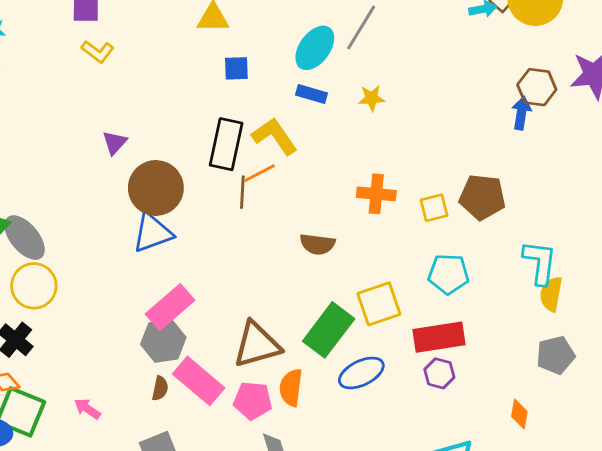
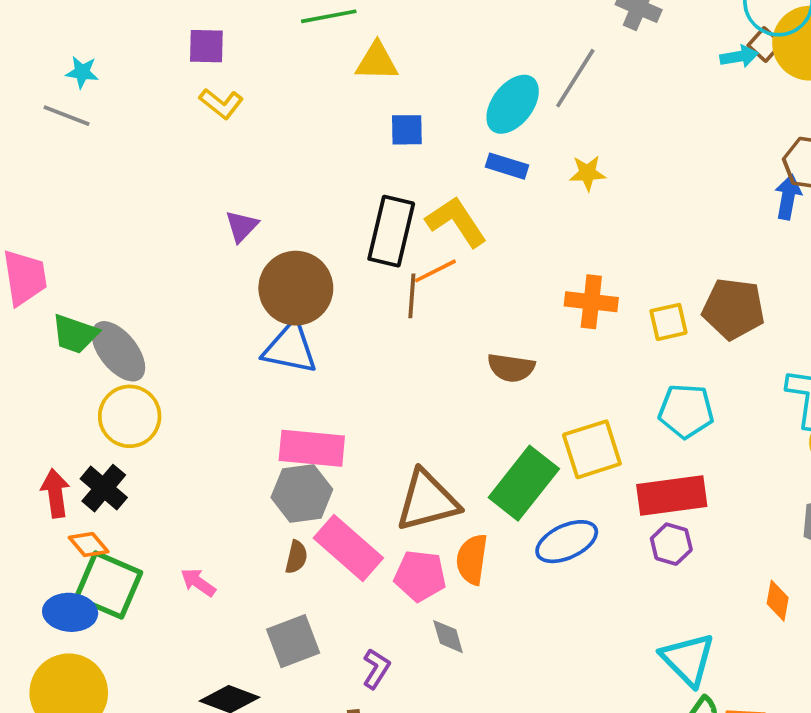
blue triangle: (152, 233) -> (290, 348), turned 30
pink rectangle: (170, 307) -> (312, 448), turned 45

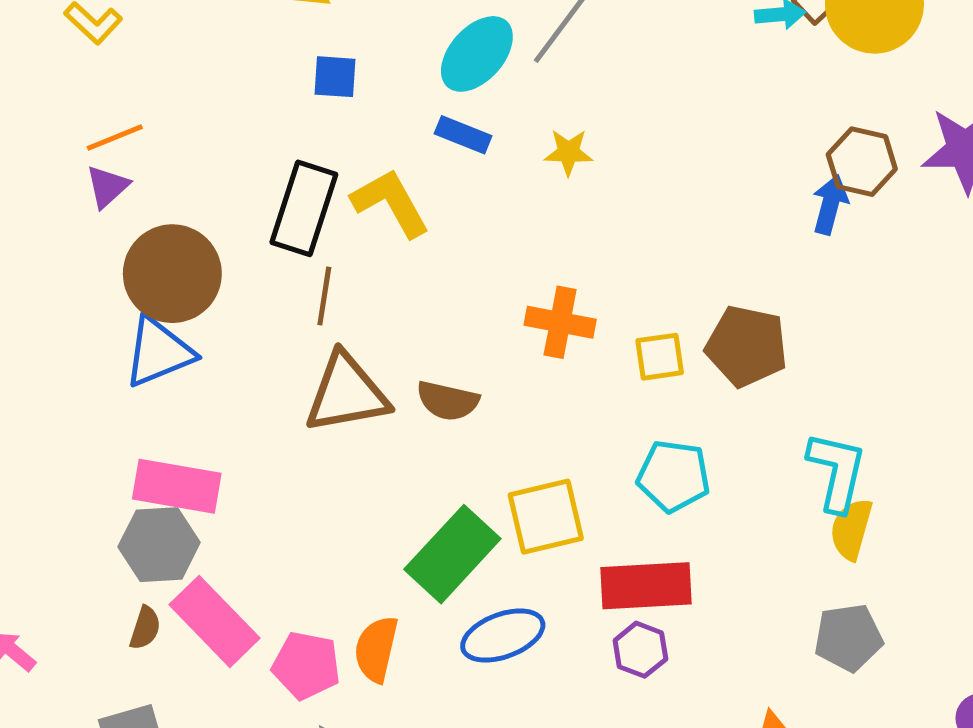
orange line: (435, 271) -> (115, 137), moved
blue triangle: (290, 348) -> (159, 352), turned -38
brown triangle: (427, 501) -> (347, 393), moved

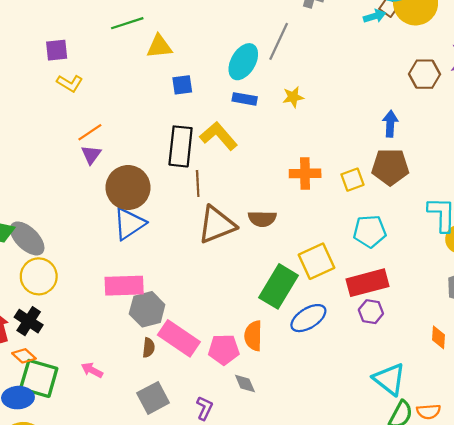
blue arrow: (830, 205) -> (390, 124), moved
pink rectangle: (177, 486) -> (124, 286), moved

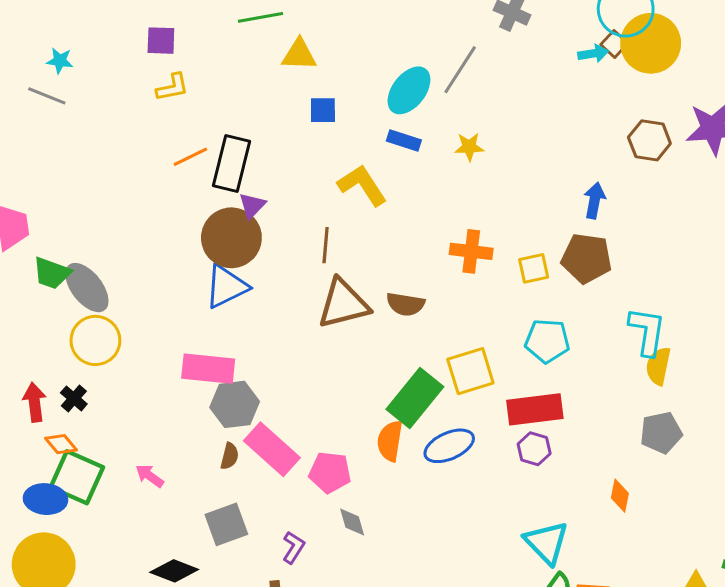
yellow L-shape: (70, 83) -> (172, 87), turned -50
black rectangle: (181, 146) -> (232, 164), moved
purple triangle: (91, 155) -> (252, 206), moved
black cross: (29, 321) -> (74, 398), size x0.7
orange semicircle: (253, 336) -> (390, 441), moved

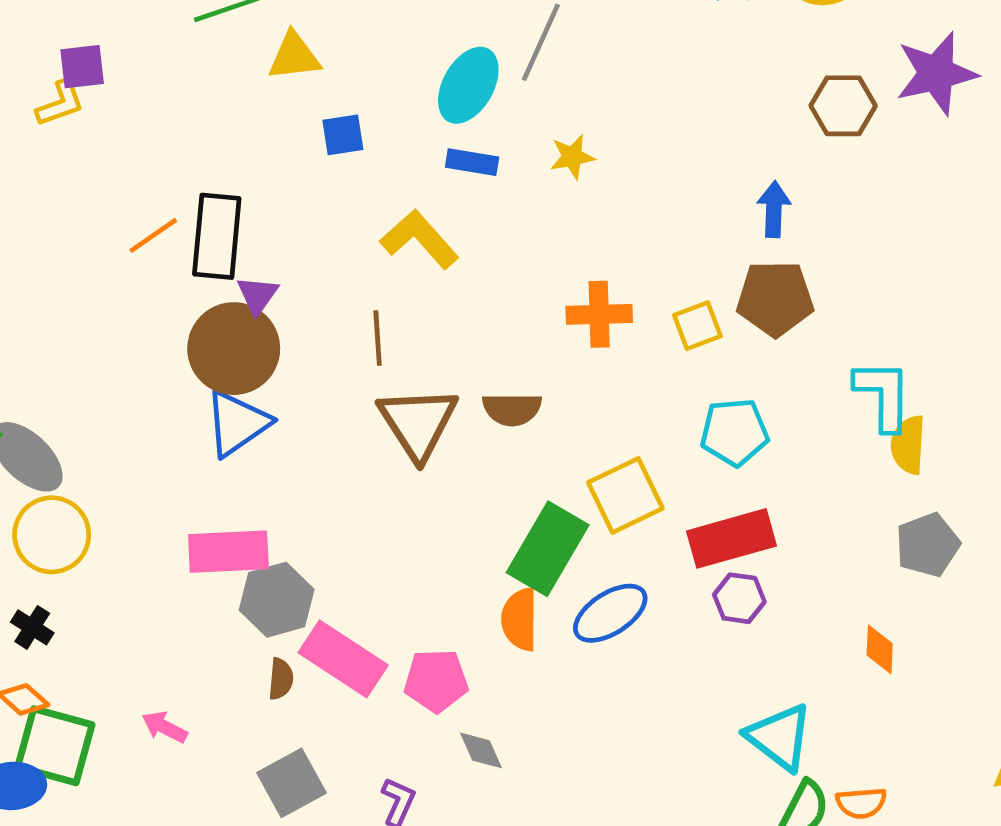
yellow L-shape: (172, 87) -> (60, 103), moved
brown triangle: (343, 304) -> (418, 423), turned -40

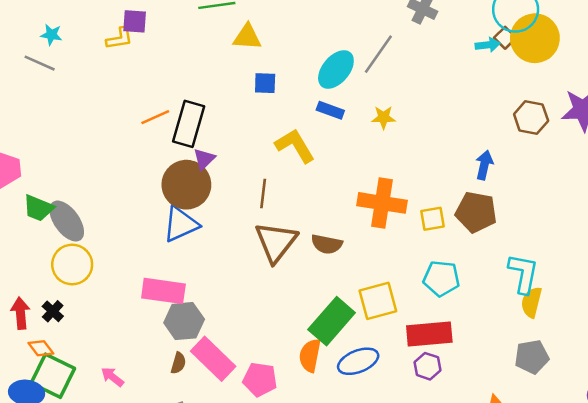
orange cross: (599, 314) -> (382, 203), size x1.4

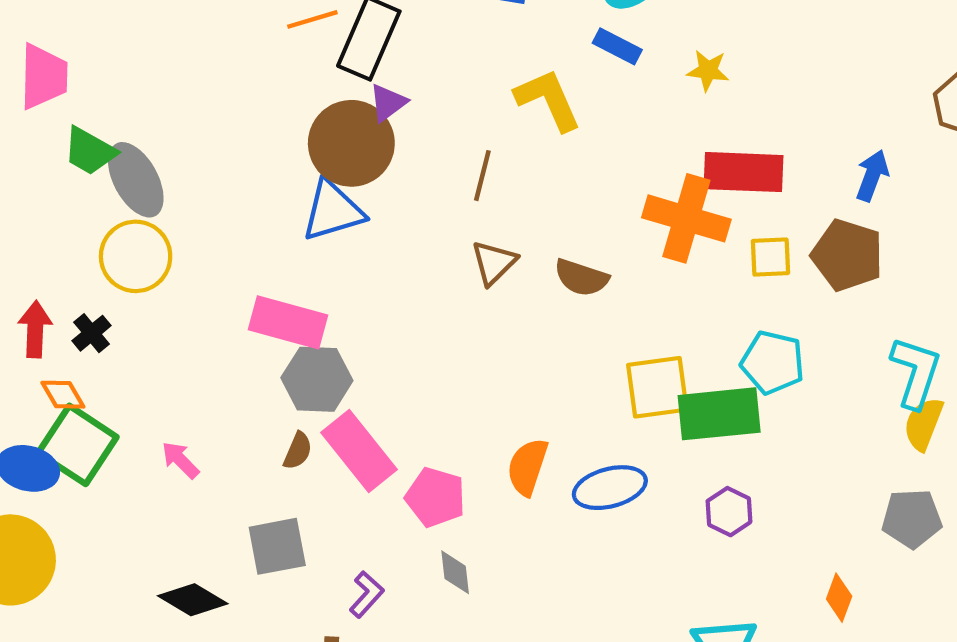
brown triangle: (276, 242) -> (494, 263), size x0.6
green rectangle: (332, 321) -> (719, 414), moved, turned 36
red rectangle: (429, 334) -> (743, 172), moved

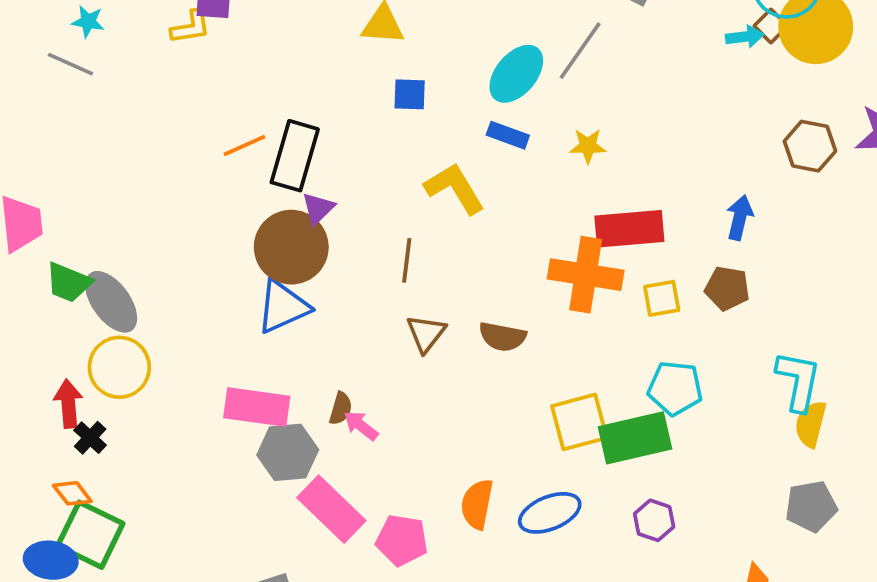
brown pentagon: (847, 255) -> (727, 288), size x0.7
red arrow: (35, 329) -> (68, 404), moved
brown semicircle: (298, 451) -> (341, 408), moved
pink arrow: (180, 460) -> (361, 426), moved

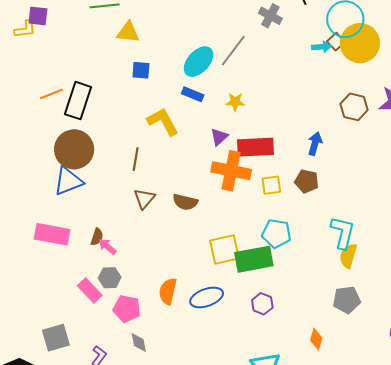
purple triangle: (318, 208) -> (219, 137), moved
gray hexagon: (288, 452) -> (110, 278), moved, size x0.7
pink rectangle: (331, 509) -> (90, 291), size x0.7

